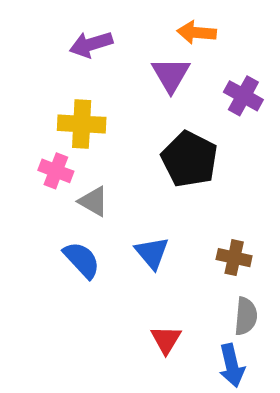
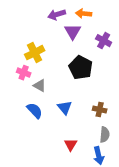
purple arrow: (91, 44) -> (57, 15), moved
yellow cross: (82, 124) -> (35, 53), turned -30

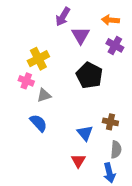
orange arrow: (84, 14) -> (110, 20), moved
purple arrow: (57, 15) -> (63, 17), turned -42
gray triangle: (40, 86) -> (44, 95), turned -48
blue triangle: (65, 108) -> (85, 133), moved

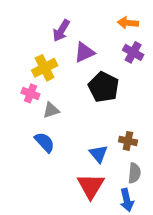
purple arrow: (63, 17) -> (61, 31), moved
purple triangle: (81, 35) -> (84, 52), moved, turned 36
red triangle: (78, 161) -> (91, 186), size x1.6

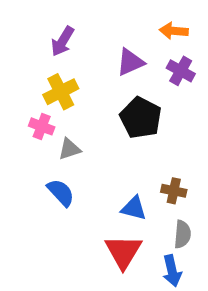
purple arrow: (61, 31) -> (62, 41), moved
purple triangle: (84, 52) -> (130, 62), moved
blue triangle: (98, 154) -> (134, 208), turned -36

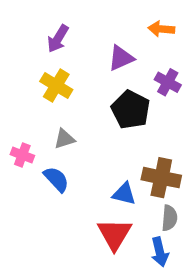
purple cross: (181, 71) -> (168, 82), moved
yellow cross: (61, 92) -> (56, 86), turned -32
pink cross: (42, 126) -> (22, 155), moved
brown cross: (174, 191) -> (161, 178), size x1.6

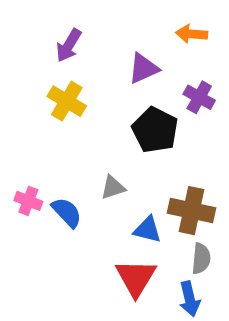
gray triangle: (64, 139) -> (113, 187), moved
pink cross: (22, 155) -> (28, 201), moved

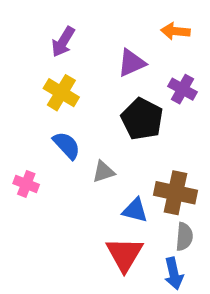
blue semicircle: (67, 212) -> (67, 145), moved

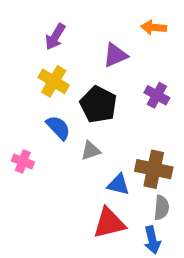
purple cross: (182, 89) -> (157, 95), moved
black pentagon: (142, 119) -> (98, 104), moved
red triangle: (125, 254) -> (109, 223), turned 45

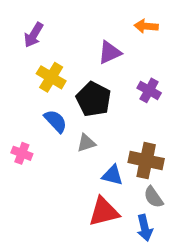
purple arrow: (55, 37) -> (34, 35), moved
gray semicircle: (161, 208) -> (153, 197), turned 140

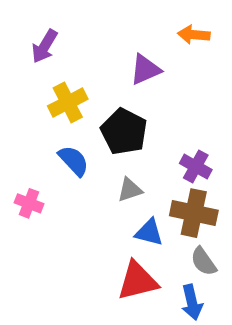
yellow cross: (51, 77) -> (68, 103), turned 32
purple cross: (149, 90) -> (196, 166), moved
gray triangle: (86, 143) -> (130, 190), moved

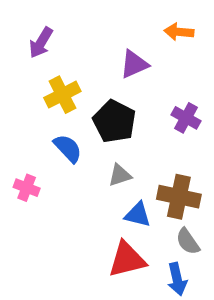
purple cross: (196, 166) -> (186, 118), moved

